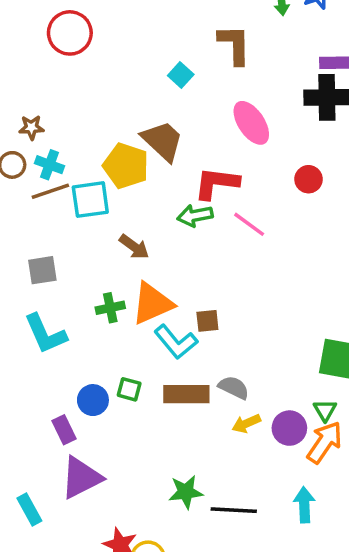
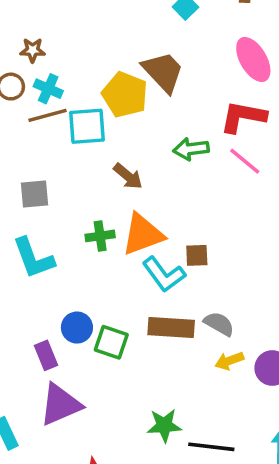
red L-shape: (217, 183) -> (243, 117), moved
green square: (129, 389) -> (111, 342), moved, size x1.4

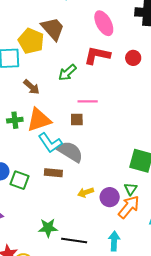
green arrow: (191, 149) -> (67, 73), turned -36
pink line: (245, 161) -> (88, 101), moved, turned -42
brown square: (197, 255) -> (77, 119), moved
gray semicircle: (219, 324) -> (70, 152), moved, size x1.5
brown rectangle: (171, 327) -> (53, 173), size x0.7

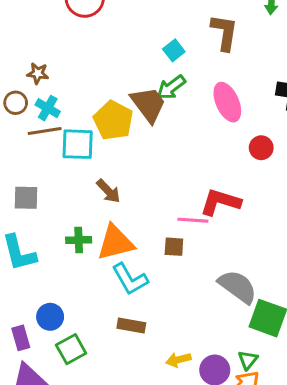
red L-shape: (97, 55) -> (220, 202), moved
red circle: (133, 58) -> (261, 148), moved
green arrow: (67, 73) -> (171, 87), moved
gray semicircle: (70, 152) -> (238, 287), moved
green square: (19, 180) -> (71, 349), moved, turned 36

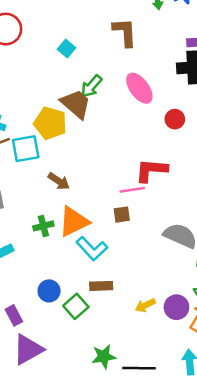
cyan square: (174, 50) -> (67, 49), moved
blue circle: (50, 317) -> (49, 291), moved
green square: (71, 349) -> (76, 306), moved

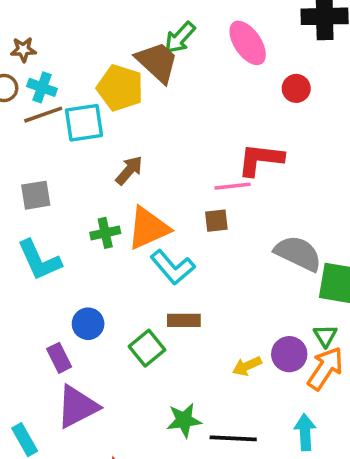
brown arrow: (59, 181) -> (129, 170), turned -85
blue circle: (49, 291) -> (88, 324), moved
yellow arrow: (145, 305) -> (247, 366), moved

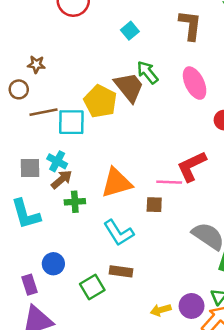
green arrow: (180, 38) -> (148, 72), turned 90
cyan cross: (42, 87) -> (57, 161), moved
red L-shape: (260, 159) -> (192, 166), turned -40
brown arrow: (129, 170) -> (62, 179), moved
orange triangle: (148, 228) -> (117, 183), moved

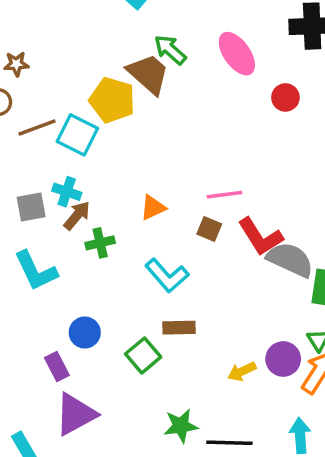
cyan square: (71, 122) -> (77, 135), turned 36
red L-shape: (192, 166) -> (260, 237), moved, turned -88
orange triangle: (117, 183) -> (153, 207), size x0.6
brown square: (154, 205) -> (209, 229), turned 30

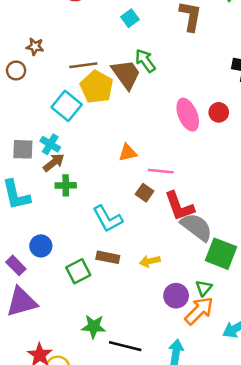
pink ellipse: (237, 54) -> (188, 115), moved
brown line: (37, 128) -> (83, 65), moved
orange triangle: (153, 207) -> (128, 153), moved
purple rectangle: (57, 366) -> (16, 265), turned -30
yellow arrow: (242, 371) -> (150, 261), moved

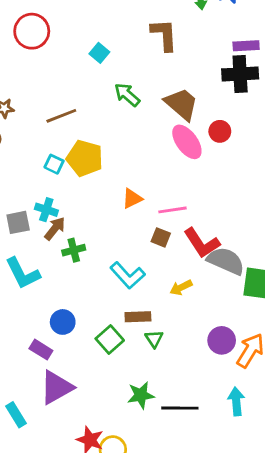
brown trapezoid: (126, 74) -> (181, 104), moved
yellow pentagon: (97, 87) -> (85, 158), moved
cyan square: (67, 106) -> (54, 164), size x0.6
yellow arrow: (150, 261) -> (181, 288), moved
green triangle: (204, 288) -> (154, 339), moved

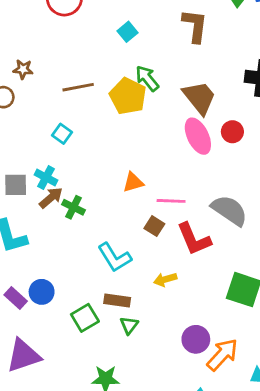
yellow pentagon: (85, 158) -> (128, 96), moved
green cross: (74, 250) -> (73, 207), moved, turned 30
gray semicircle: (226, 261) -> (229, 210), moved
purple rectangle: (41, 350) -> (16, 298), moved

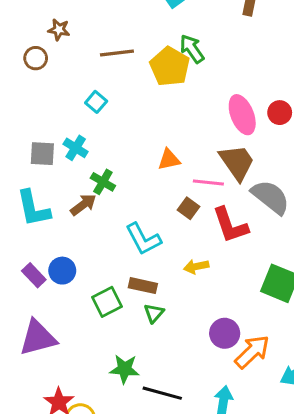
brown trapezoid: (199, 98) -> (237, 162), moved
brown arrow: (51, 198) -> (83, 205), moved

